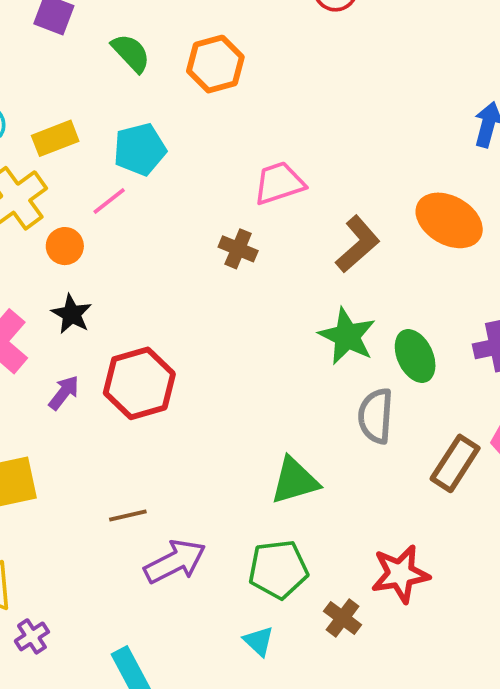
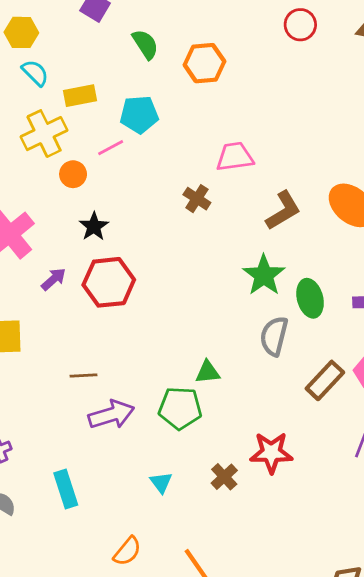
black star: (72, 314) -> (94, 226), moved
green triangle: (295, 481) -> (208, 372), size x0.7
green pentagon: (278, 569) -> (180, 408), moved

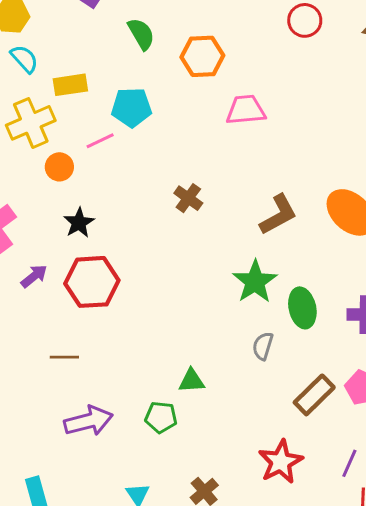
pink trapezoid: (235, 157) -> (246, 110), moved
gray semicircle: (274, 336) -> (263, 346), size x0.7
brown line: (84, 376) -> (64, 357), moved
green pentagon: (180, 408) -> (161, 417), size x0.7
red star: (271, 453) -> (281, 462), moved, turned -30

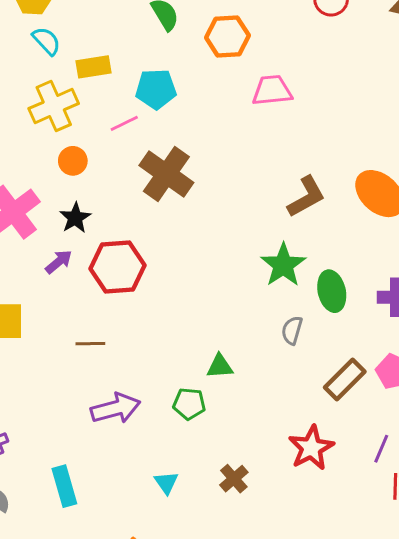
orange circle: (59, 167) -> (73, 161), moved
brown cross: (188, 198) -> (166, 174), moved, size x1.8
black star: (79, 223) -> (75, 218), moved

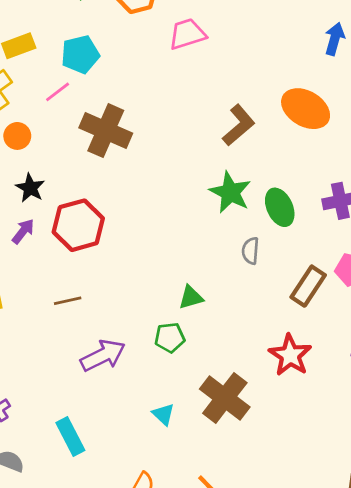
brown cross: (234, 479) -> (225, 398), size x1.8

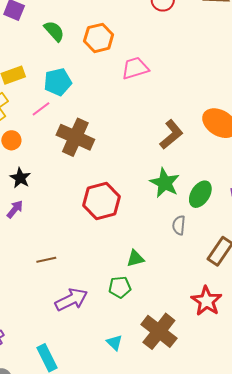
green ellipse: (280, 207) -> (200, 194), turned 56
red hexagon: (78, 225) -> (102, 201), moved

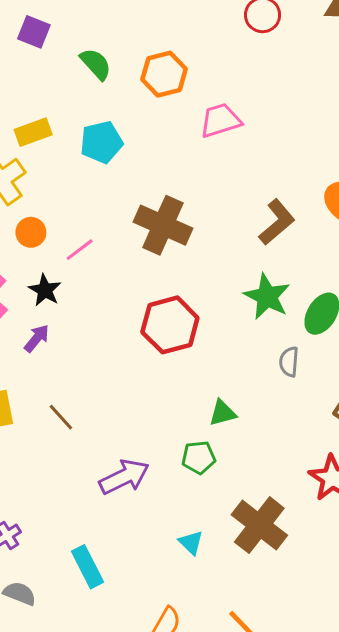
pink line: (41, 109) -> (80, 250), moved
brown cross: (75, 137) -> (163, 225), moved
brown line: (46, 260) -> (61, 417), moved, turned 60

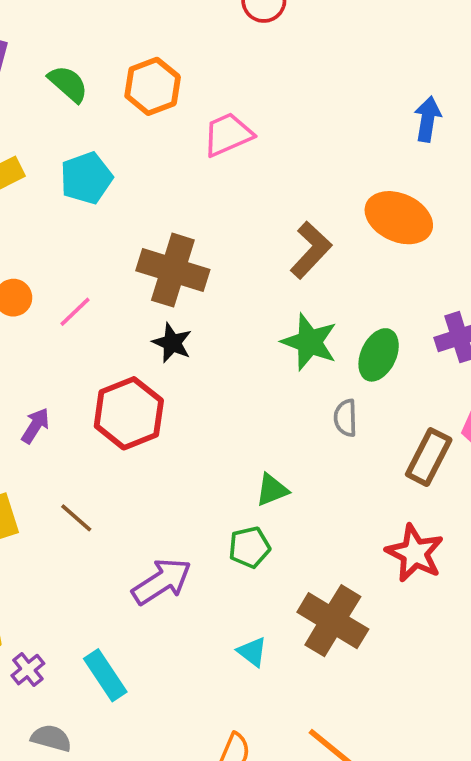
black star: (45, 290) -> (172, 343), moved
red hexagon: (170, 325) -> (129, 413), moved
cyan rectangle: (88, 567) -> (105, 675), moved

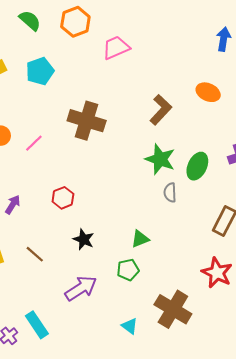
orange ellipse: (399, 218) -> (208, 92), size x0.7
black star: (172, 343) -> (84, 239), moved
red hexagon: (129, 413) -> (63, 198), size x0.6
gray semicircle: (346, 418) -> (170, 192), moved
cyan rectangle: (105, 675) -> (37, 325), moved

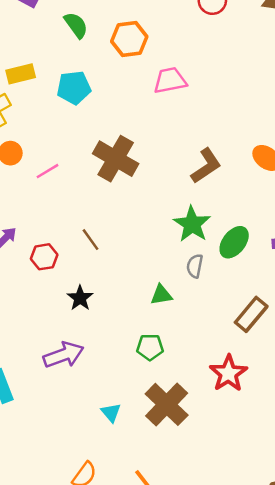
red hexagon: (63, 198) -> (44, 257), moved
green triangle: (140, 239) -> (161, 295), moved
brown line: (35, 254) -> (91, 240), moved
green pentagon: (128, 270) -> (150, 347), moved

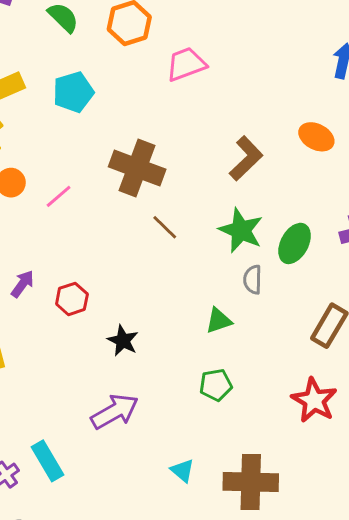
brown line: (91, 240) -> (165, 227), moved
brown cross: (167, 404) -> (251, 482), moved, turned -33

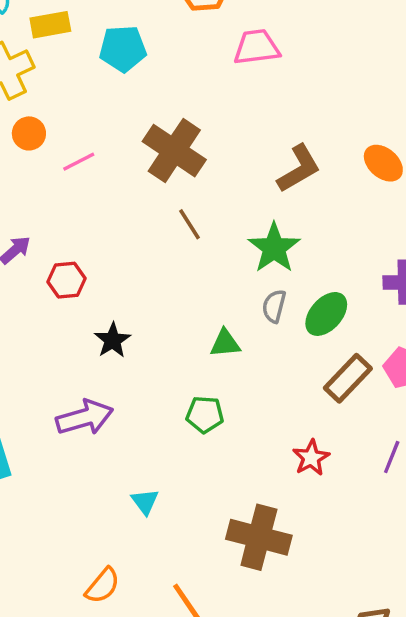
green ellipse: (295, 243) -> (326, 314), moved
red star: (314, 400) -> (311, 458), size x0.7
brown cross: (251, 482) -> (259, 537), moved

